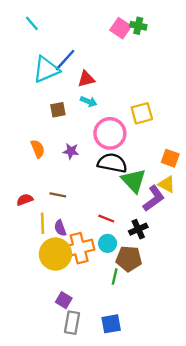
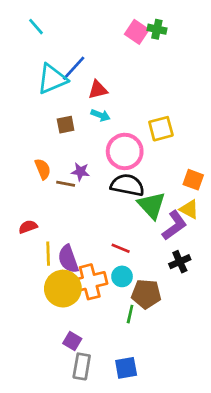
brown line: (58, 195) -> (66, 184), moved
purple semicircle: (60, 228) -> (68, 259), size x1.5
black cross: (138, 229) -> (180, 262), moved

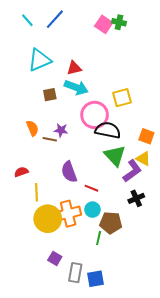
blue line: (74, 68) -> (55, 19), moved
cyan arrow: (101, 115) -> (76, 87), size x1.6
black semicircle: (127, 185) -> (108, 130), moved
purple semicircle: (68, 259) -> (69, 172), moved
gray rectangle: (82, 366) -> (75, 273), moved

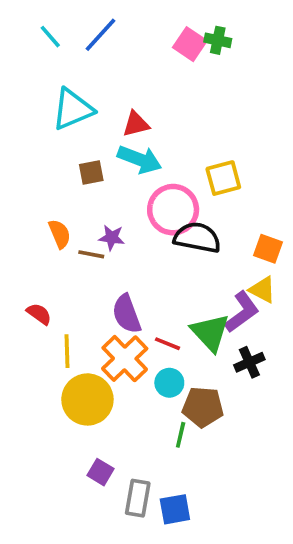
green triangle: (115, 156) -> (210, 332), moved
red semicircle: (21, 172) -> (39, 314), turned 56
orange cross: (68, 214) -> (125, 359), moved, turned -30

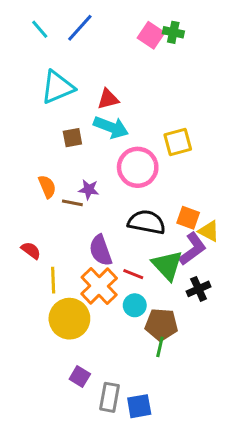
black semicircle: (197, 238) -> (147, 222), moved
orange square: (268, 249) -> (188, 218), moved
green line: (181, 435) -> (160, 347), moved

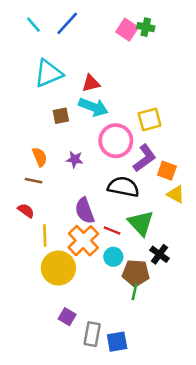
brown line: (72, 203) -> (33, 181), moved
orange square: (188, 218) -> (167, 171), moved
purple L-shape: (193, 249) -> (145, 158), moved
black cross: (199, 289) -> (160, 254), moved, turned -30

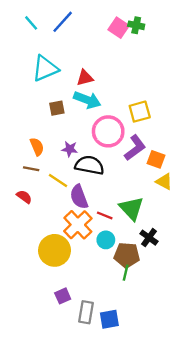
black semicircle: (123, 187) -> (89, 165), moved
yellow line: (45, 236) -> (58, 180), moved, turned -54
purple square: (67, 317) -> (63, 296), turned 35

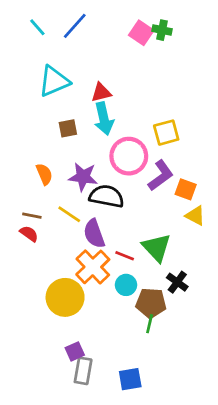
cyan arrow: (87, 100) -> (104, 119), turned 56
purple star: (70, 149) -> (83, 177), size x1.5
brown line: (31, 169) -> (32, 216), moved
gray rectangle: (86, 312) -> (83, 371), moved

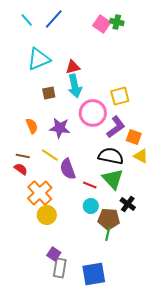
black semicircle: (107, 196) -> (111, 156), moved
orange cross: (93, 267) -> (40, 193), moved
yellow circle: (65, 297) -> (47, 215), size x0.7
purple square: (75, 351) -> (54, 254), turned -32
blue square: (130, 379) -> (94, 274), size x1.4

